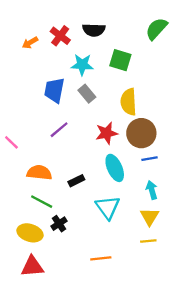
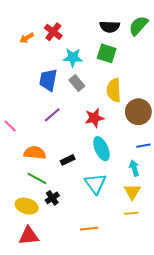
black semicircle: (94, 30) -> (110, 27), moved
brown circle: (141, 133) -> (138, 112), moved
blue line: (149, 159) -> (143, 146), moved

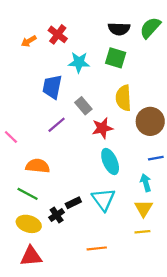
gray rectangle: (77, 83) -> (83, 106), moved
black rectangle: (68, 160) -> (73, 203), moved
green line: (37, 178) -> (28, 194), moved

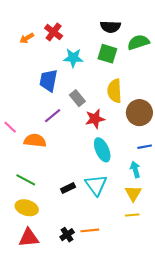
green semicircle: (150, 28) -> (138, 42), moved, turned 30
orange semicircle: (38, 166) -> (35, 141), moved
black cross: (57, 215) -> (67, 235), moved

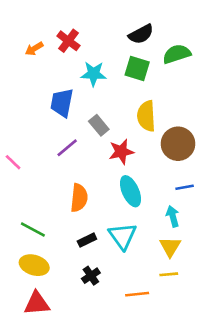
black semicircle: (110, 27) -> (141, 34), turned -30
orange semicircle: (35, 141) -> (79, 198), moved, turned 90
orange line: (90, 230) -> (137, 294), moved
black cross: (67, 235) -> (91, 276), moved

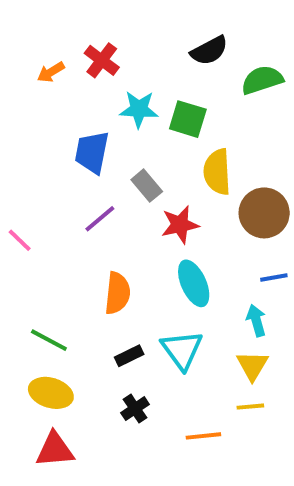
green square: (137, 68) -> (188, 119), moved

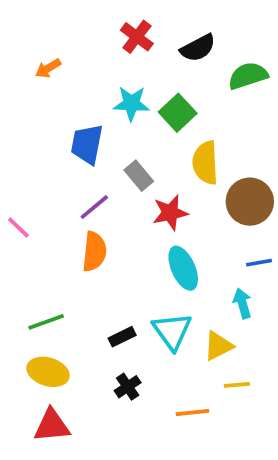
red cross: (102, 60) -> (137, 37), moved
green square: (188, 119) -> (178, 113), turned 30
orange semicircle: (117, 293) -> (94, 252), moved
green line: (49, 340) -> (46, 322), turned -48
yellow triangle: (252, 366) -> (218, 346), moved, turned 32

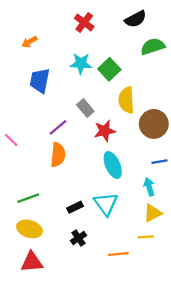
black semicircle: (198, 48) -> (136, 19), moved
blue trapezoid: (87, 144) -> (40, 81), moved
yellow triangle: (218, 346) -> (153, 213), moved

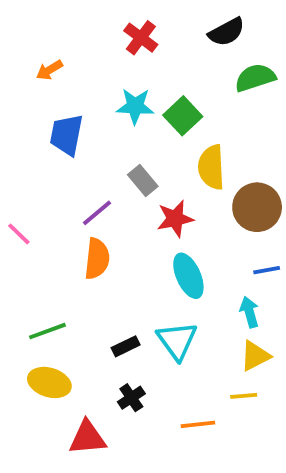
red triangle: (32, 262) -> (87, 438), moved

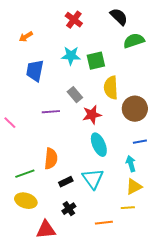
black semicircle: (227, 32) -> (119, 17), turned -108
green square: (183, 116) -> (96, 61), turned 30
purple line: (97, 213) -> (51, 112), turned 36
orange semicircle: (97, 259) -> (51, 159), moved

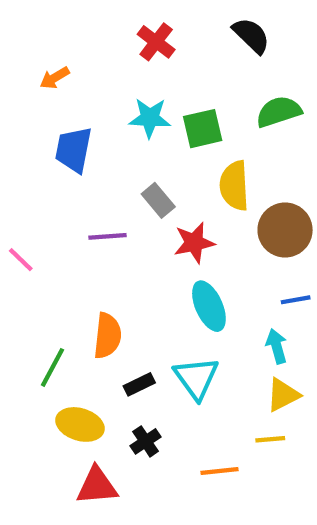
green semicircle: (134, 41) -> (279, 112), moved
green line: (25, 174) -> (53, 367), turned -42
yellow ellipse: (26, 201) -> (80, 424), moved

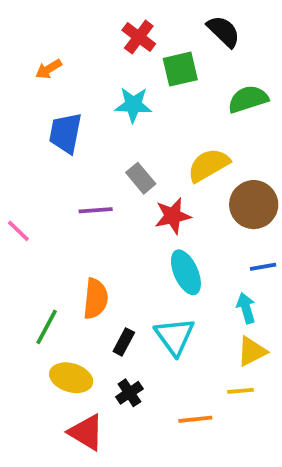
green square: (203, 129) -> (180, 69), moved
yellow semicircle: (234, 186) -> (208, 165), turned 63
black rectangle: (139, 384) -> (124, 342), turned -36
red triangle: (97, 486) -> (86, 432), turned 36

